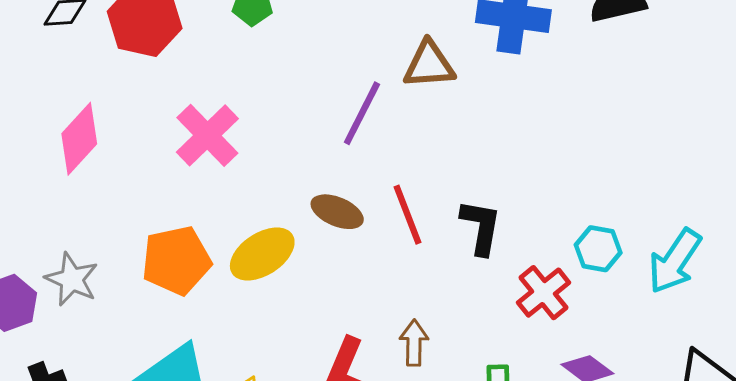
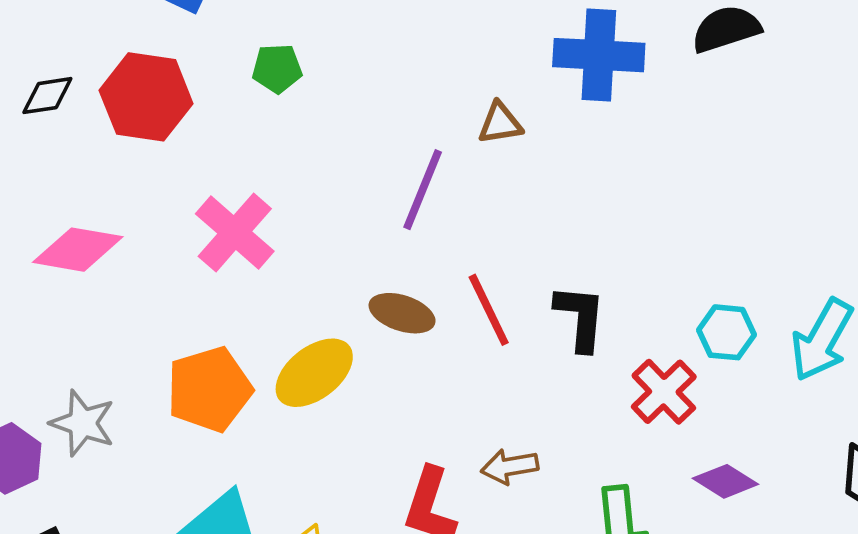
brown triangle: (429, 65) -> (500, 123), size x0.7
pink diamond: (79, 139) -> (78, 250), turned 62
brown arrow: (414, 343) -> (510, 467), turned -96

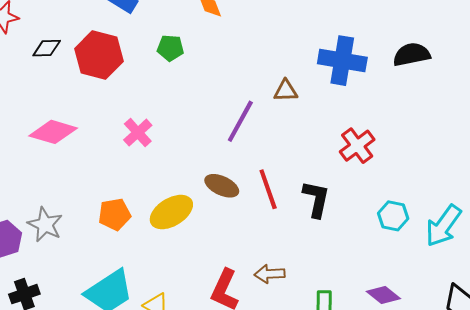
pink cross: (235, 233) -> (138, 133), size x0.7
orange pentagon: (209, 389) -> (115, 214), size x0.7
red cross: (664, 392) -> (357, 146), moved

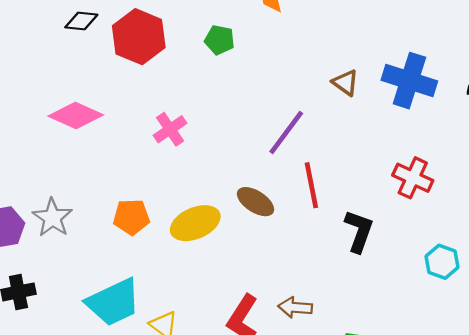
brown triangle: (286, 91) -> (345, 83), moved, turned 30
red cross: (357, 146) -> (413, 178), turned -36
red line: (268, 189) -> (311, 185), moved

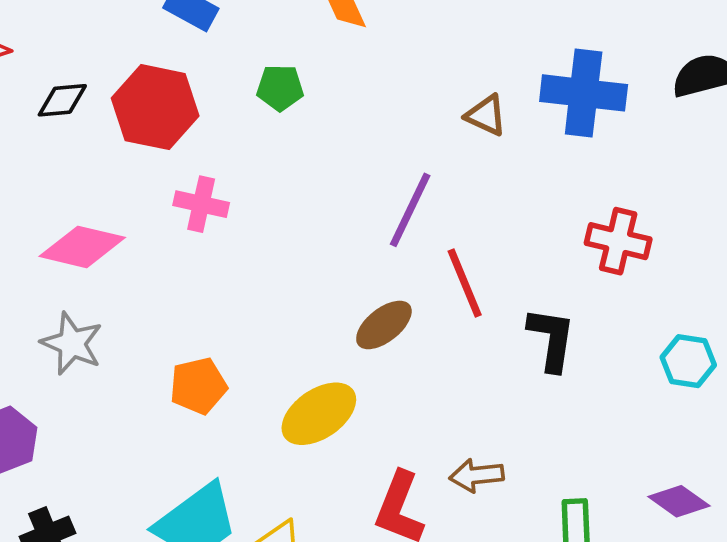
pink cross: (170, 129) -> (201, 204), moved, turned -32
brown ellipse: (256, 202) -> (384, 325), turned -60
gray star: (52, 218) -> (72, 344), moved
yellow ellipse: (195, 223) -> (319, 414), moved

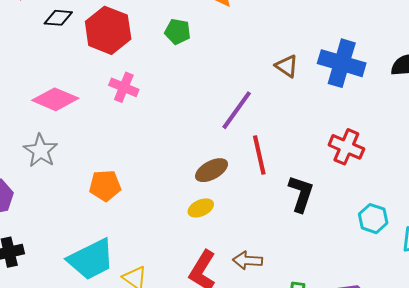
yellow ellipse: (319, 414) -> (201, 208), moved, size x0.6

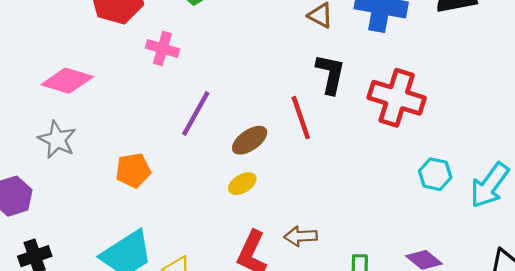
pink cross: (124, 87) -> (162, 48), moved
purple line: (237, 110) -> (196, 114), moved
red cross: (346, 147) -> (397, 98), size x1.4
black L-shape: (301, 194) -> (330, 74), moved

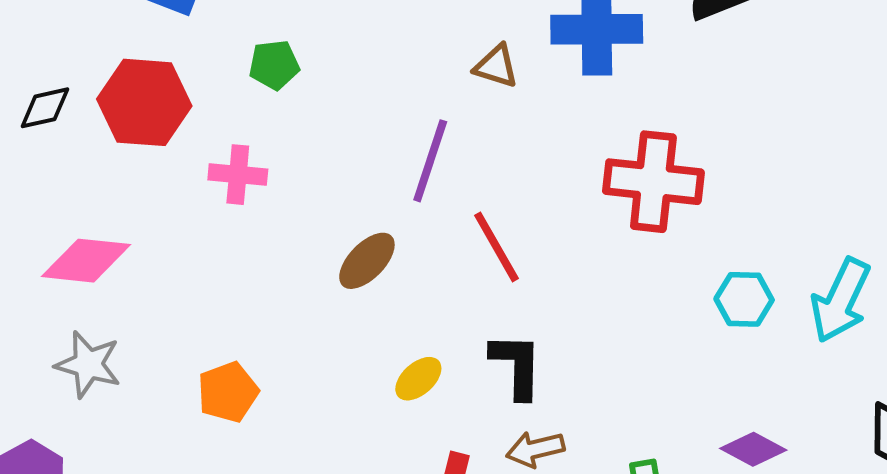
black L-shape: (330, 74) -> (517, 366), moved
purple line: (196, 114) -> (430, 161), moved
brown ellipse: (250, 140) -> (367, 261), moved

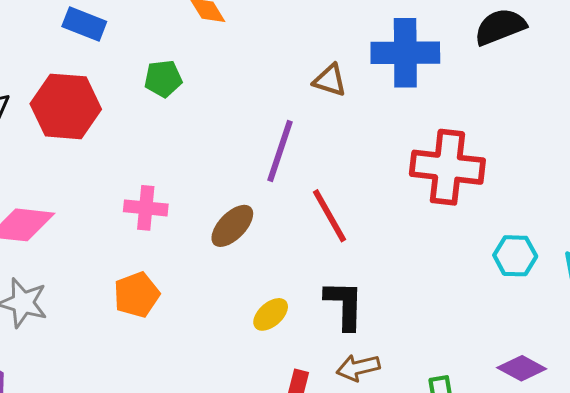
pink cross: (238, 175) -> (146, 208), moved
orange pentagon: (228, 392) -> (137, 295), moved

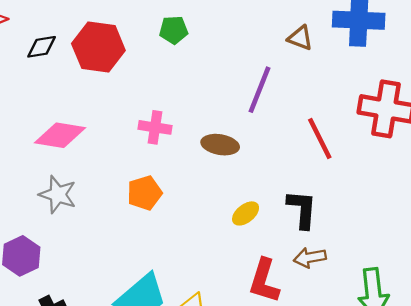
red line: (330, 216) -> (320, 139), moved
brown ellipse: (232, 226) -> (220, 145), turned 52

